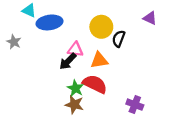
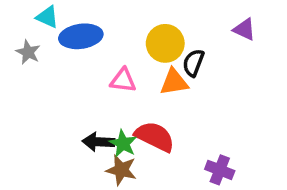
gray star: (14, 42) -> (28, 52), moved
orange triangle: (99, 60) -> (174, 82), moved
black arrow: (68, 61) -> (98, 142), moved, turned 48

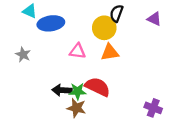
gray star: (28, 52) -> (23, 55), moved
black semicircle: (193, 63) -> (116, 13), moved
green star: (123, 144) -> (78, 91), turned -30
purple cross: (220, 170) -> (153, 108), moved

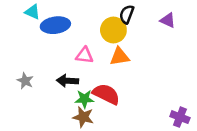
gray star: (23, 55) -> (25, 81), moved
black arrow: (62, 90) -> (68, 81), moved
purple cross: (153, 108) -> (180, 117), moved

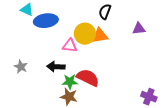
purple triangle: (168, 20) -> (139, 29), moved, turned -32
yellow circle: (113, 30) -> (85, 34), moved
orange triangle: (119, 57) -> (100, 36), moved

